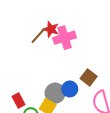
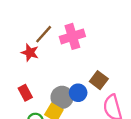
red star: (51, 29) -> (30, 53), moved
red rectangle: (18, 100) -> (25, 93), moved

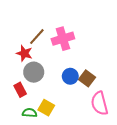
blue circle: (78, 93) -> (70, 76), moved
gray circle: (62, 97) -> (34, 72), moved

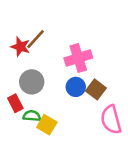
pink cross: (63, 39) -> (78, 58), moved
red star: (24, 53) -> (20, 47), moved
green semicircle: (30, 113) -> (32, 116), moved

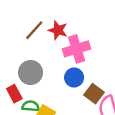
red star: (20, 47) -> (58, 30), moved
brown square: (96, 89) -> (94, 94), moved

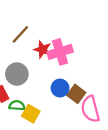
red star: (58, 30) -> (43, 50), moved
blue circle: (74, 77) -> (60, 88), moved

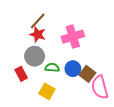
red star: (43, 50) -> (38, 34), moved
green semicircle: (17, 106) -> (52, 68), moved

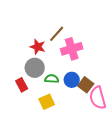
brown line: (38, 21) -> (57, 34), moved
yellow square: (47, 91) -> (47, 102), turned 35

